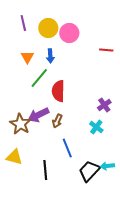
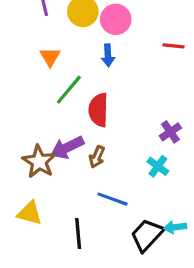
blue arrow: (50, 56) -> (108, 55), moved
blue line: (67, 148) -> (113, 199), turned -48

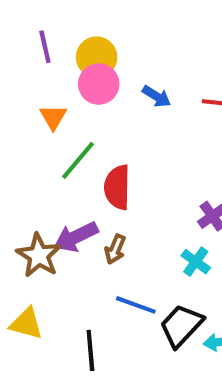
pink circle: (116, 19) -> (99, 84), moved
blue arrow: (108, 55) -> (157, 96), moved, turned -55
black trapezoid: (147, 235) -> (181, 326), moved

